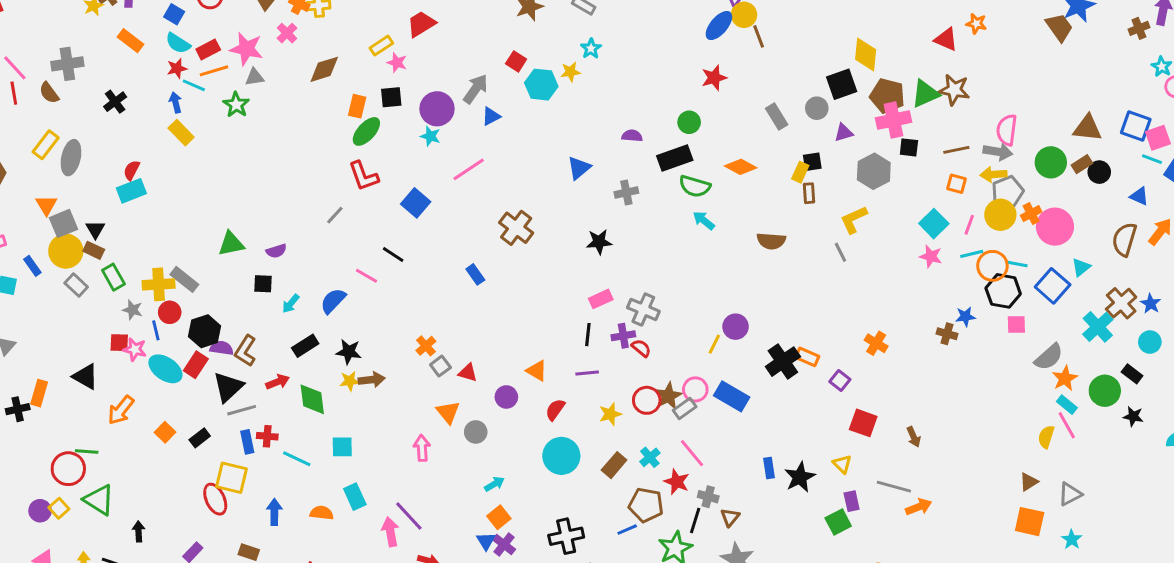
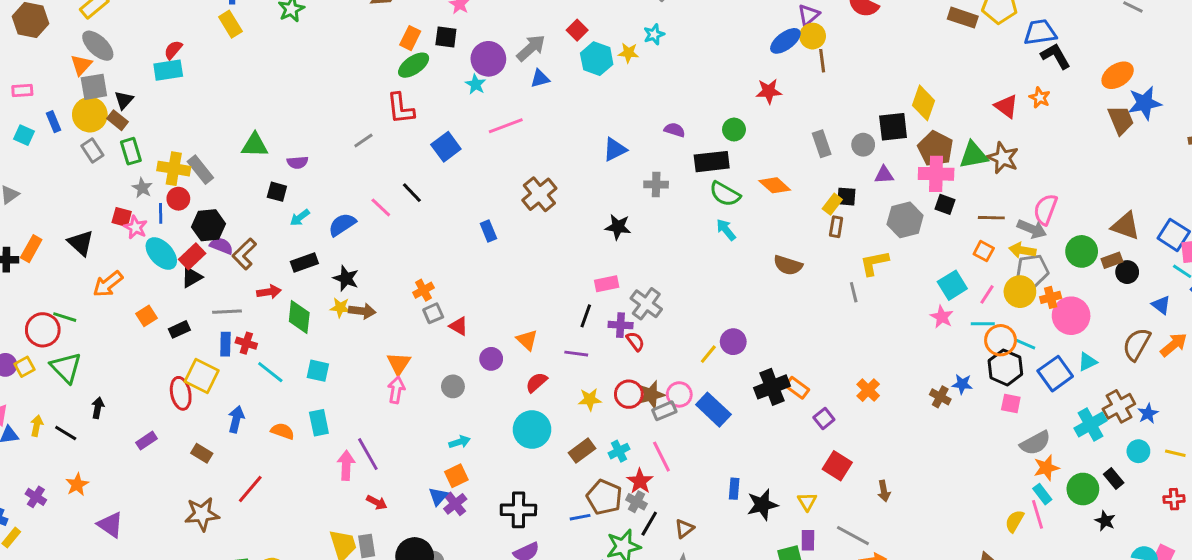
gray ellipse: (71, 158) -> (98, 46), moved, turned -72
black triangle: (228, 387) -> (192, 277), moved, size x0.7
orange triangle: (448, 412) -> (399, 363), moved
gray cross: (708, 497) -> (636, 502), moved

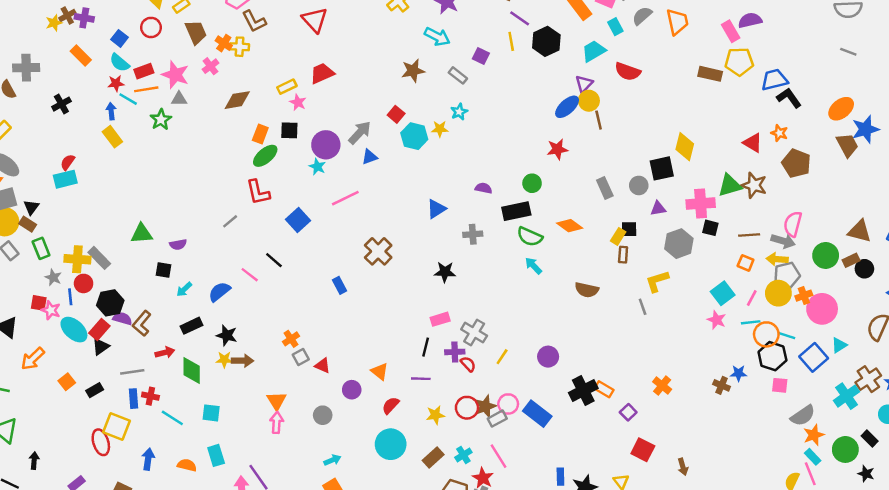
brown pentagon: (936, 149) -> (796, 163), moved
yellow line: (708, 354) -> (502, 357), moved

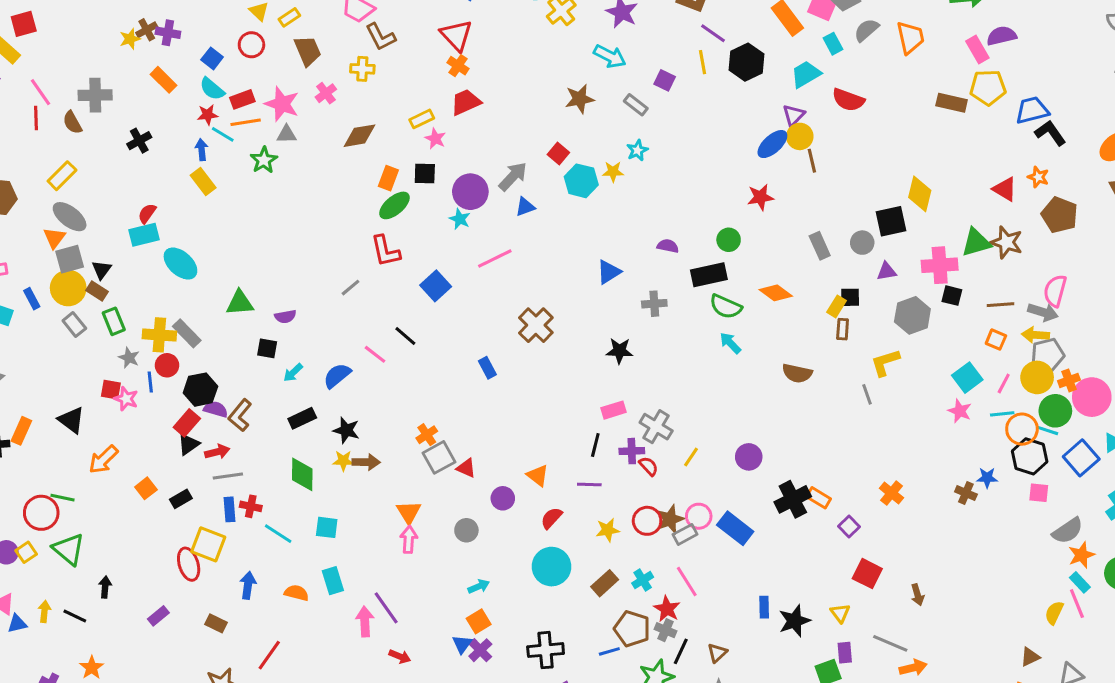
orange cross: (224, 43) -> (458, 66), moved
green circle: (826, 255) -> (1055, 411), moved
cyan ellipse: (74, 330) -> (180, 264), moved
red arrow: (165, 352) -> (217, 452), moved
gray square: (301, 357) -> (439, 457), size x1.5

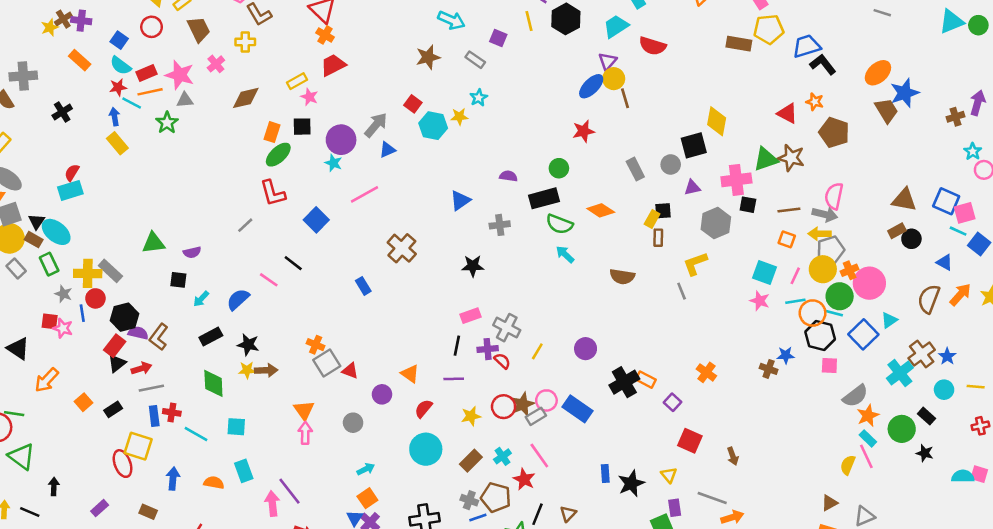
cyan ellipse: (180, 264) -> (56, 232), moved
cyan square: (967, 378) -> (764, 272), turned -30
orange cross: (427, 435) -> (316, 345), turned -30
gray cross: (665, 630) -> (469, 500), moved

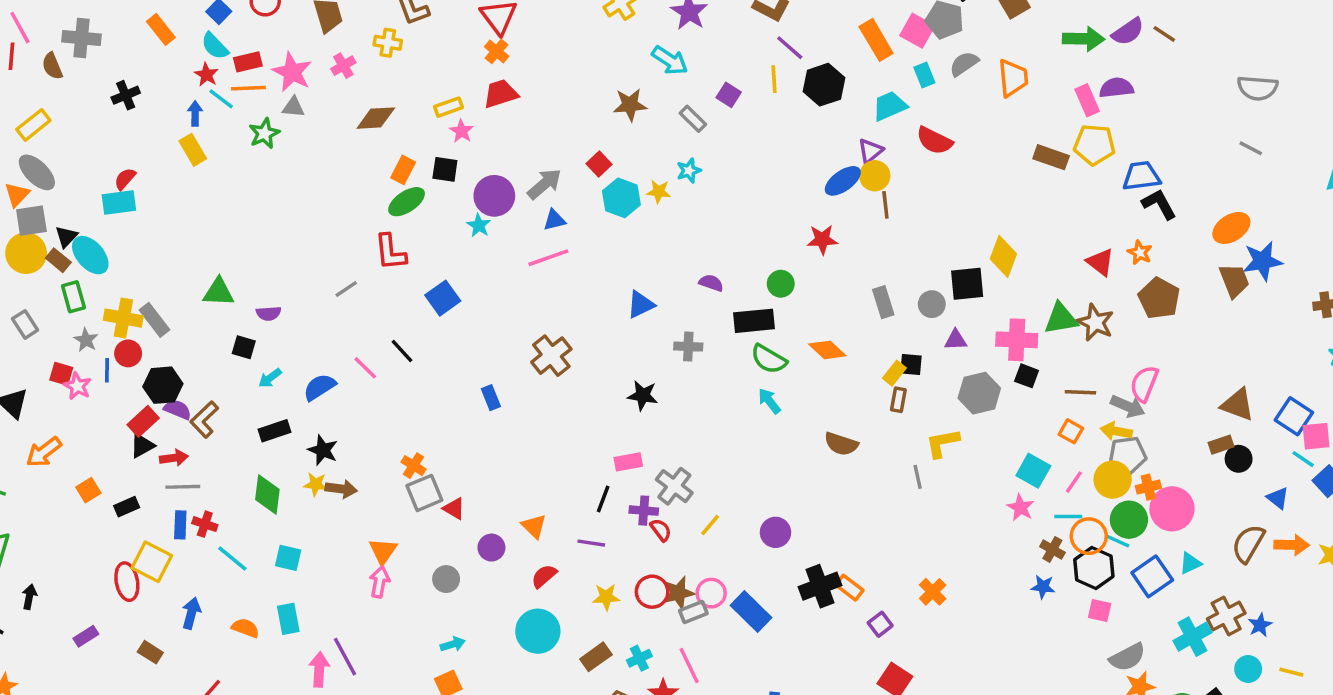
red star: (118, 87) -> (206, 75), turned 30
pink line: (364, 194) -> (548, 258), moved
gray rectangle: (16, 269) -> (25, 324), moved
orange arrow: (960, 295) -> (1292, 545), turned 40
brown cross: (769, 369) -> (1052, 549), moved

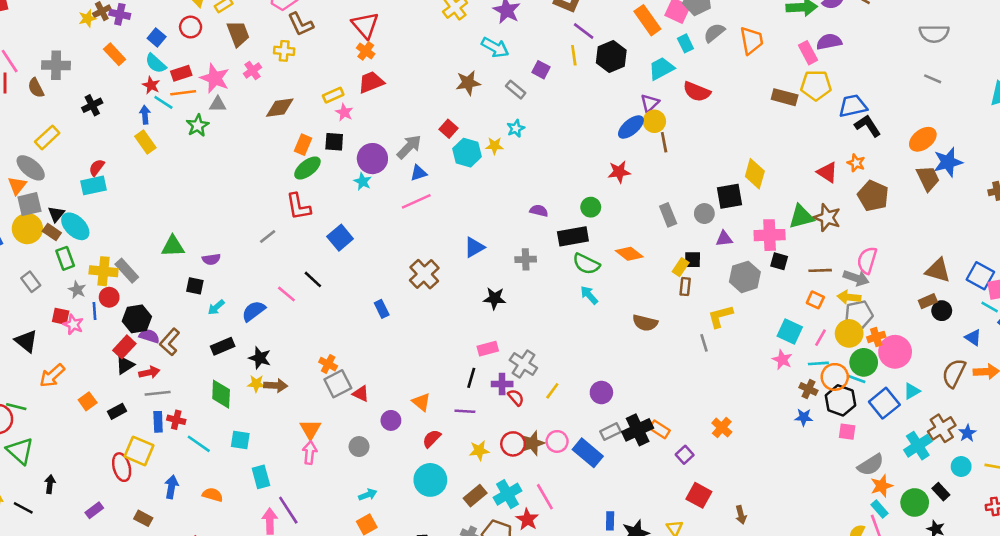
yellow rectangle: (33, 125) -> (47, 137), moved
blue triangle: (641, 305) -> (474, 247), moved
gray rectangle: (693, 612) -> (610, 432), moved
cyan rectangle: (288, 619) -> (261, 477), moved
cyan cross: (639, 658) -> (507, 494), size x1.5

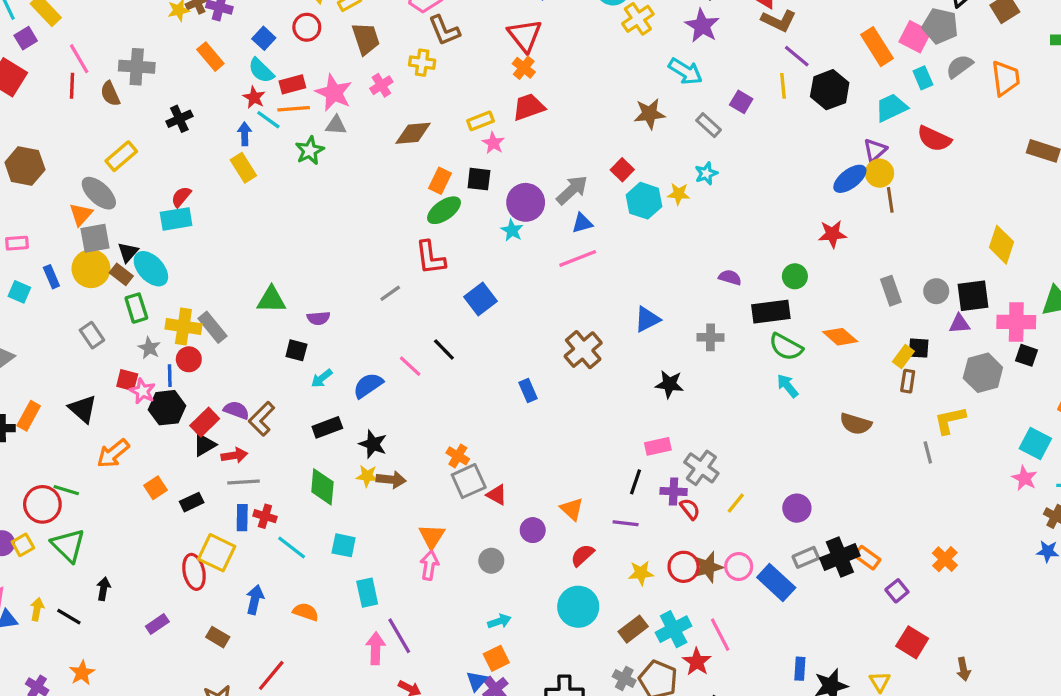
black square: (729, 196) -> (973, 296), moved
black hexagon: (137, 319) -> (167, 408), moved

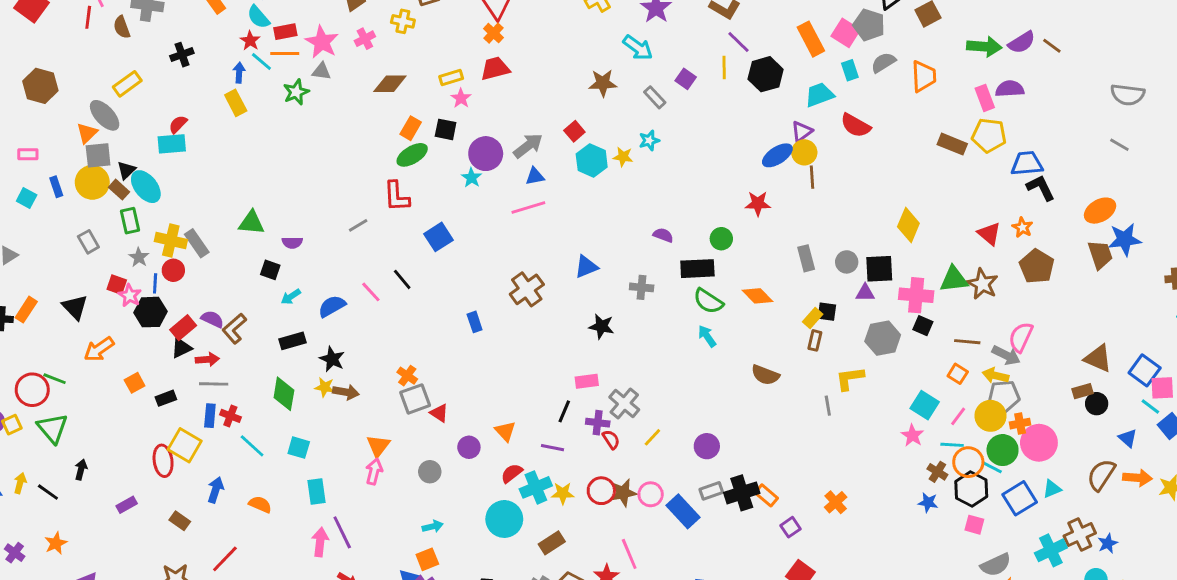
cyan cross: (674, 629) -> (536, 487), moved

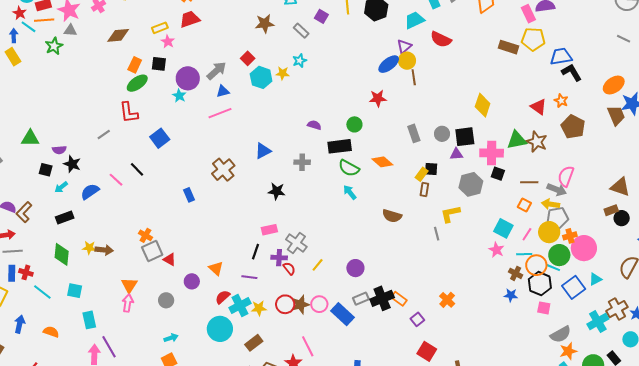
black star: (332, 359) -> (72, 164), moved

